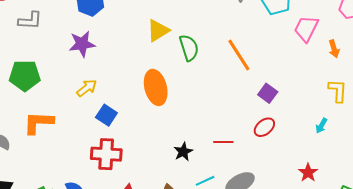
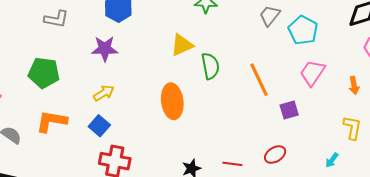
pink trapezoid: (306, 29) -> (312, 73), moved
purple square: (268, 93) -> (289, 110), moved, turned 30
blue square: (106, 115) -> (99, 126), moved

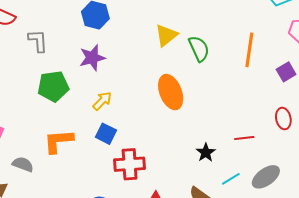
gray L-shape: (56, 19) -> (38, 41), turned -90
green pentagon: (44, 73) -> (53, 86), moved
orange line: (259, 80) -> (249, 50), turned 48
red ellipse: (275, 155) -> (283, 119), turned -55

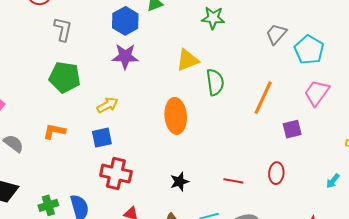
purple star: (92, 58) -> (125, 56), moved
blue square: (106, 134) -> (102, 138), turned 35
orange L-shape: (58, 141) -> (54, 131), size x0.7
black star: (206, 153) -> (179, 182), moved

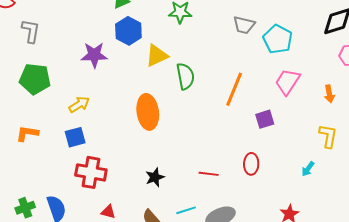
blue hexagon: (125, 21) -> (128, 31), moved
gray trapezoid: (276, 34) -> (244, 25), turned -115

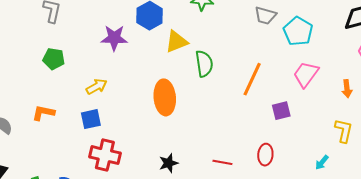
green pentagon: (35, 79) -> (54, 59), size x0.7

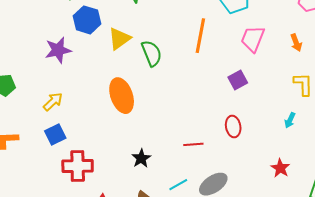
orange line: (252, 79) -> (200, 36), moved

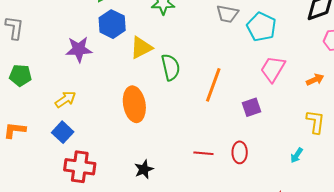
orange line: (200, 36) -> (213, 85), moved
orange arrow: (296, 43) -> (315, 80), turned -102
blue square: (55, 135) -> (63, 132), turned -30
red line: (193, 144) -> (203, 153), moved

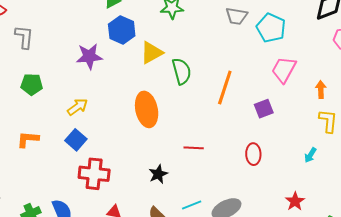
orange arrow: (315, 80) -> (321, 90), moved, turned -66
red line: (203, 153) -> (194, 148), moved

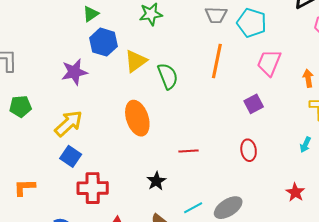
orange line: (225, 88) -> (217, 61), moved
yellow arrow: (78, 107) -> (69, 123), size x1.4
orange L-shape: (28, 139) -> (24, 187), moved

